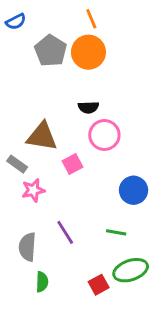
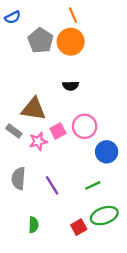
pink circle: (104, 135) -> (85, 126), moved
pink star: (33, 190) -> (38, 141), moved
green line: (116, 232) -> (93, 185), turned -35
gray semicircle: (27, 247) -> (18, 178), moved

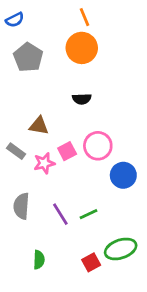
gray pentagon: (40, 41) -> (28, 57), moved
brown triangle: (34, 109) -> (39, 126), size x0.7
green line: (93, 185) -> (88, 214), moved

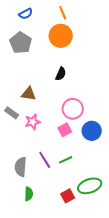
blue semicircle: (15, 20) -> (26, 14), moved
black semicircle: (82, 99) -> (61, 74), turned -64
pink square: (67, 151) -> (65, 130), moved
gray semicircle: (21, 206) -> (21, 167), moved

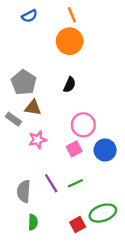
gray pentagon: (21, 43) -> (24, 82), moved
gray rectangle: (12, 113) -> (13, 119), moved

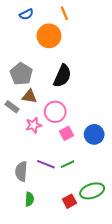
orange circle: (70, 41) -> (49, 36), moved
black semicircle: (70, 85) -> (62, 76), size x1.6
pink circle: (83, 125) -> (55, 112), moved
purple line: (51, 183) -> (46, 164), turned -36

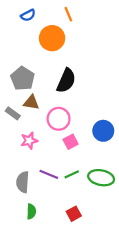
pink star: (34, 125) -> (29, 141), moved
blue circle: (94, 134) -> (103, 131), moved
green ellipse: (92, 191) -> (101, 178), moved, turned 30

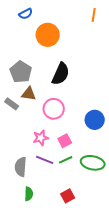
orange line: (68, 14) -> (94, 15), moved, turned 32
pink star: (29, 141) -> (41, 138), moved
pink square: (71, 142) -> (65, 141), moved

